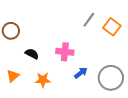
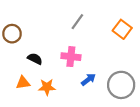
gray line: (89, 20) -> (77, 22), moved
orange triangle: (13, 76) -> (23, 83), moved, turned 32

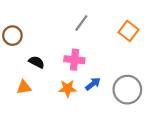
orange star: (47, 87) -> (68, 88), moved

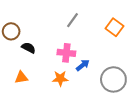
black semicircle: (37, 62) -> (28, 48), moved
blue arrow: (93, 84) -> (83, 65), moved

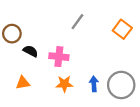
pink cross: (66, 53) -> (59, 57), moved
blue arrow: (83, 65) -> (94, 84), moved, turned -56

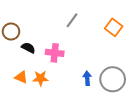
orange triangle: (23, 83) -> (21, 77), turned 32
orange star: (64, 84) -> (40, 78), moved

